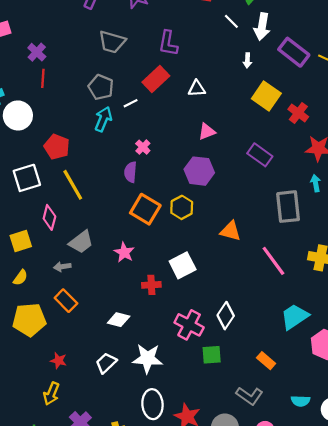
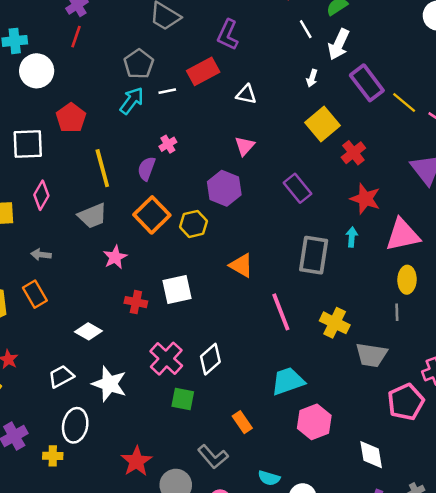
pink triangle: (207, 132) -> (245, 146), turned -42
yellow line: (73, 185) -> (102, 168), moved
gray trapezoid: (81, 242) -> (92, 216), moved
white ellipse: (152, 404) -> (75, 425), moved

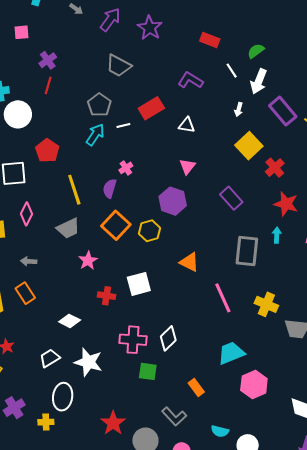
purple L-shape: (228, 35) -> (190, 80), moved, turned 100
pink cross: (166, 359) -> (133, 340), turned -36

